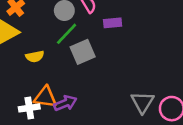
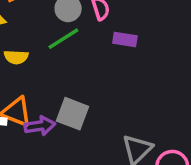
gray square: (83, 52) -> (73, 114), moved, turned 30

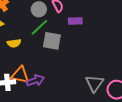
gray square: (73, 114) -> (52, 41), moved

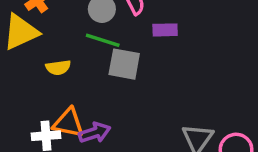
green line: (39, 27) -> (103, 40), turned 60

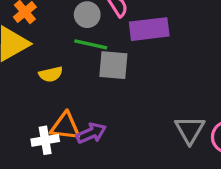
purple rectangle: (165, 30) -> (149, 29), size x1.6

